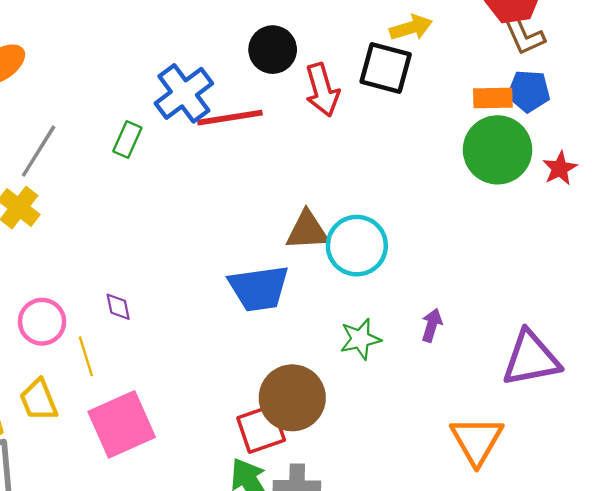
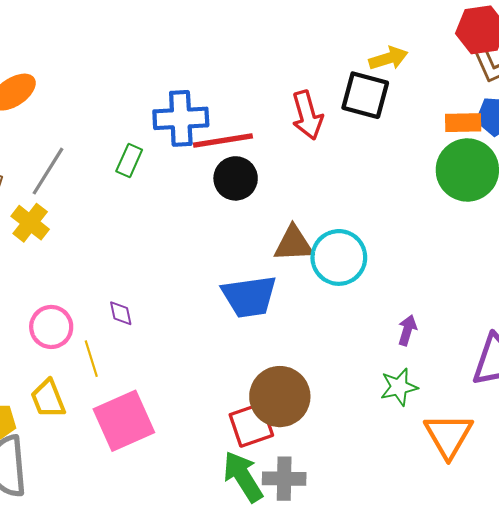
black circle: (273, 50) -> (236, 178), moved
blue cross: (184, 93) -> (181, 118), turned 34
green star: (360, 339) -> (399, 387), moved

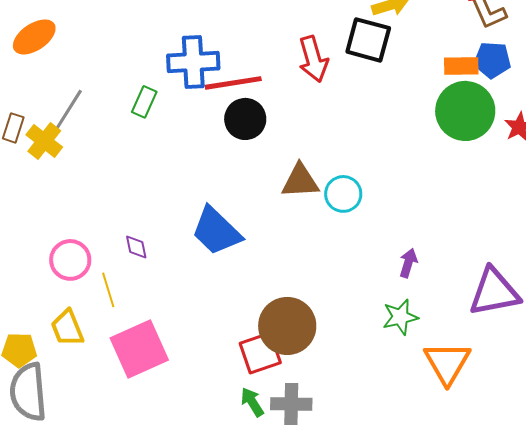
yellow cross: (30, 223) -> (44, 141), moved
cyan circle: (339, 257) -> (343, 194), size x0.7
blue trapezoid: (249, 296) -> (216, 231), moved, turned 52
green arrow: (243, 477) -> (252, 402), size x0.6

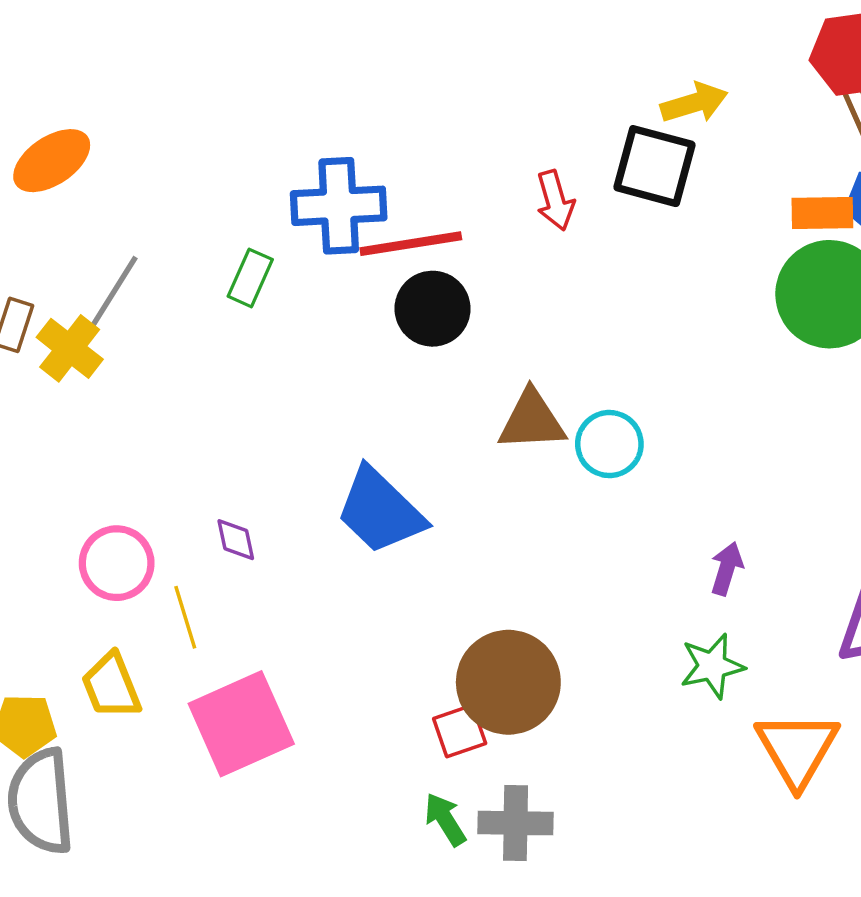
red arrow: (313, 59) -> (555, 200), size x0.7
red square: (260, 353) -> (460, 731), size x0.7

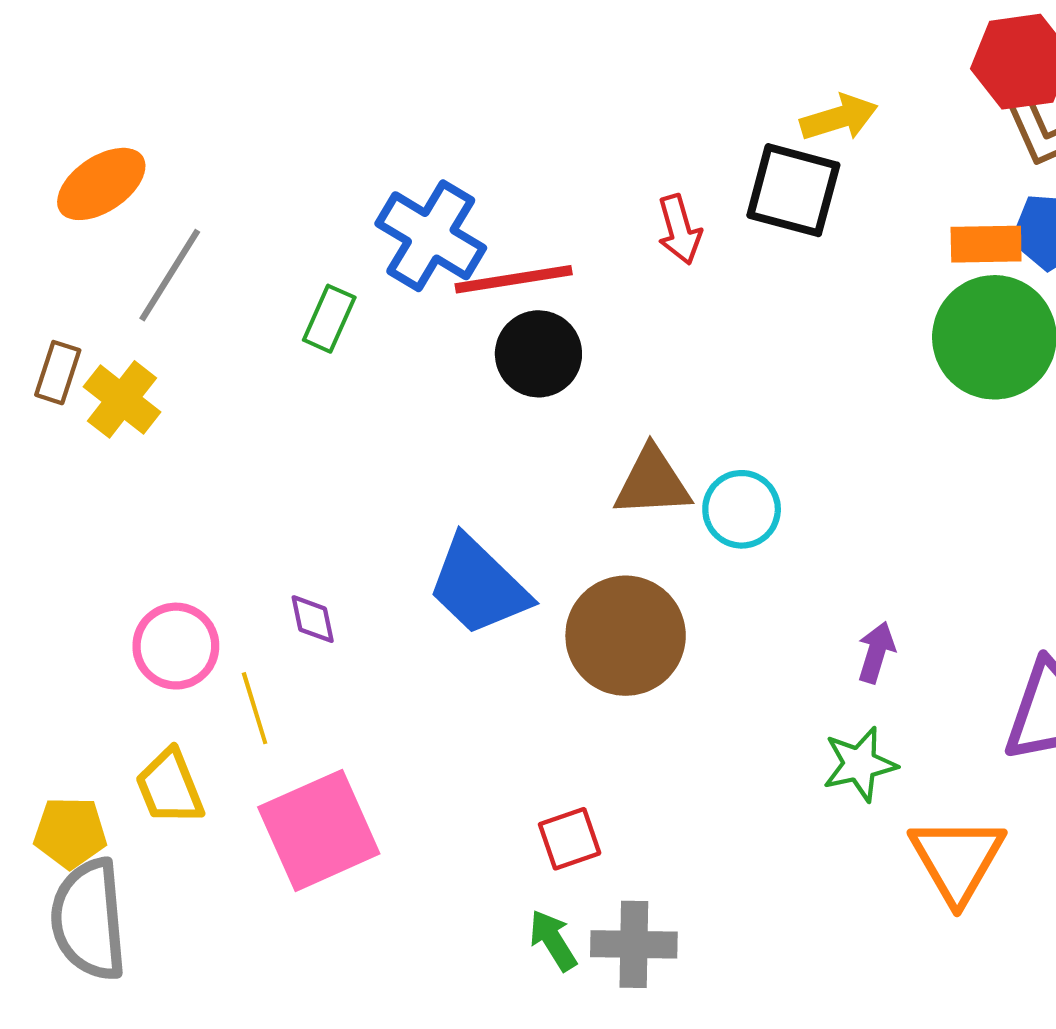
blue cross: (339, 206) -> (431, 236), turned 34
gray line: (111, 296) -> (170, 275), moved
brown circle: (508, 682) -> (626, 636), moved

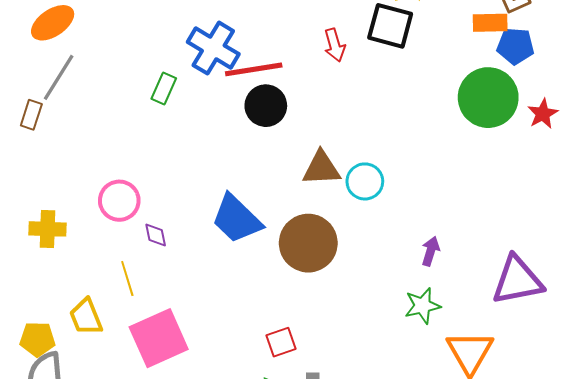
orange rectangle: (986, 244) -> (490, 23), moved
gray line: (170, 275) -> (59, 77), moved
yellow cross: (122, 399) -> (48, 229), moved, turned -36
pink circle: (176, 646) -> (119, 201), moved

